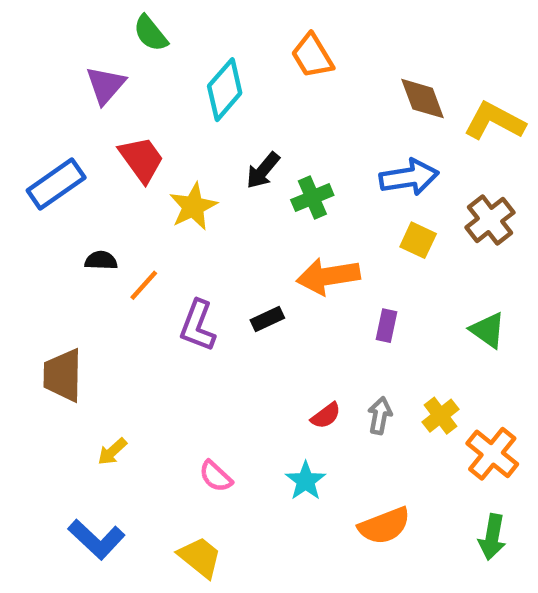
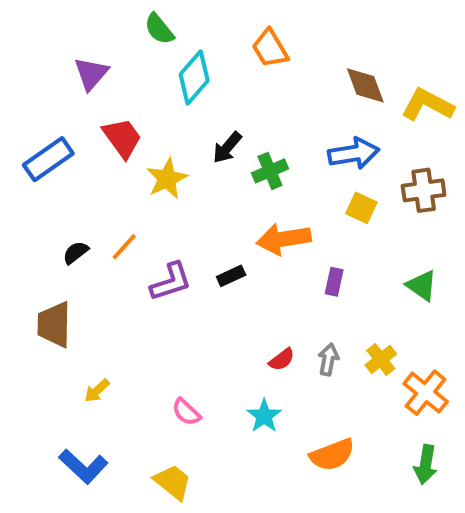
green semicircle: (150, 33) -> (159, 29), moved
brown cross: (490, 220) -> (424, 190), turned 30
black semicircle: (101, 260) -> (76, 253), moved, turned -40
purple L-shape: (198, 326) -> (171, 282), turned -129

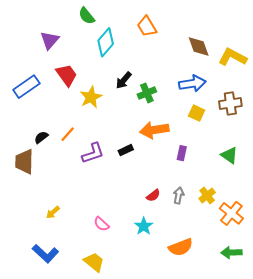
brown trapezoid: (54, 324) -> (24, 162), moved
green arrow: (426, 464) -> (231, 253), turned 78

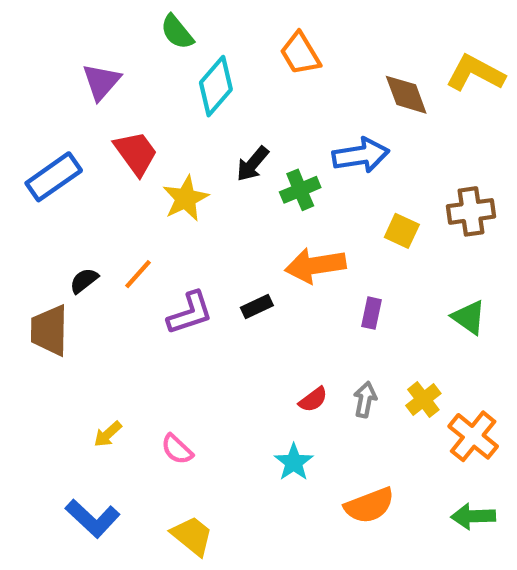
yellow L-shape: (232, 57) -> (475, 73), moved
blue arrow: (192, 83) -> (361, 155), moved
pink semicircle: (101, 224) -> (177, 449), moved

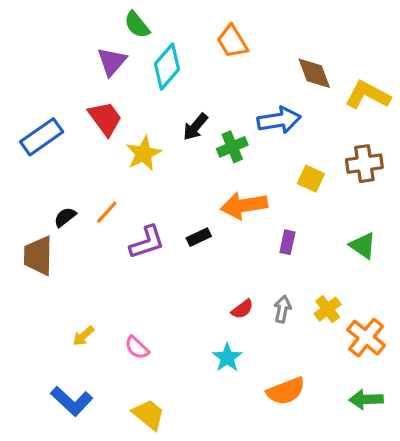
yellow L-shape: (475, 73) -> (368, 95), moved
purple triangle: (101, 82) -> (112, 62), moved

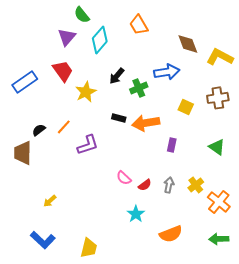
black rectangle: (199, 237) -> (119, 118), moved, turned 40
pink semicircle: (137, 348) -> (124, 178), moved
yellow trapezoid: (149, 414) -> (89, 248), turned 65

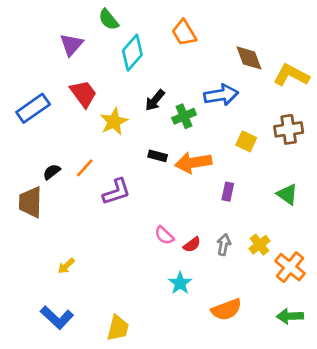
purple triangle: (67, 37) -> (71, 45), moved

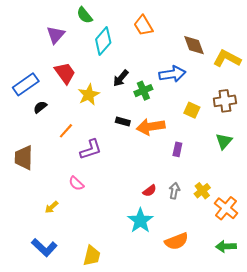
black semicircle: (52, 172) -> (40, 107), moved
green triangle: (287, 194) -> (224, 141), moved, turned 36
pink semicircle: (164, 235) -> (76, 183), moved
cyan star: (180, 283) -> (140, 221), size x1.4

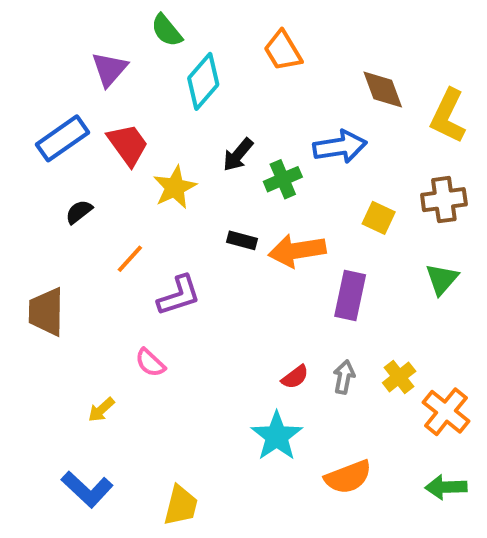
yellow L-shape: (227, 59) -> (448, 116), turned -92
blue rectangle: (26, 84) -> (63, 138), moved
purple rectangle: (177, 149) -> (350, 295), size x1.6

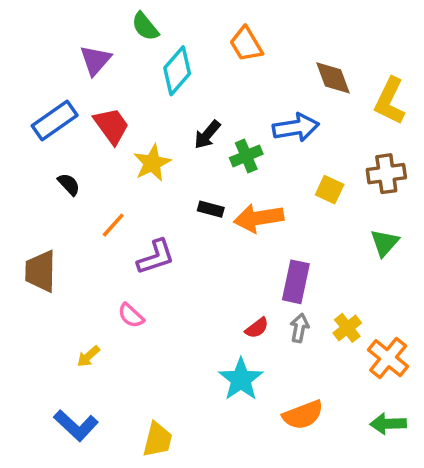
black semicircle: (79, 212) -> (69, 184), turned 85
purple rectangle: (350, 295) -> (296, 282), moved

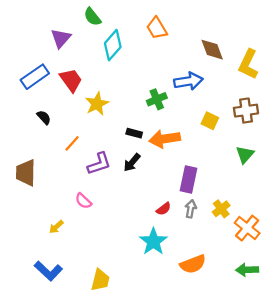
black arrow: (207, 135) -> (132, 163), moved

